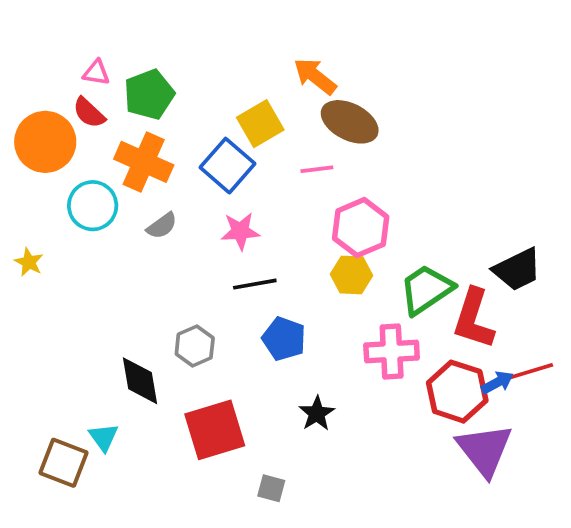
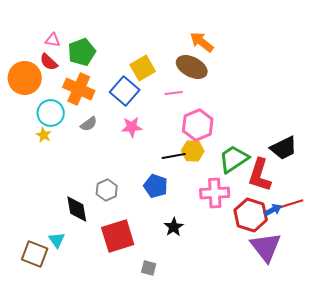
orange arrow: (315, 76) -> (202, 42), moved
yellow star: (29, 262) -> (44, 135), moved
black line: (255, 284) -> (174, 156), moved

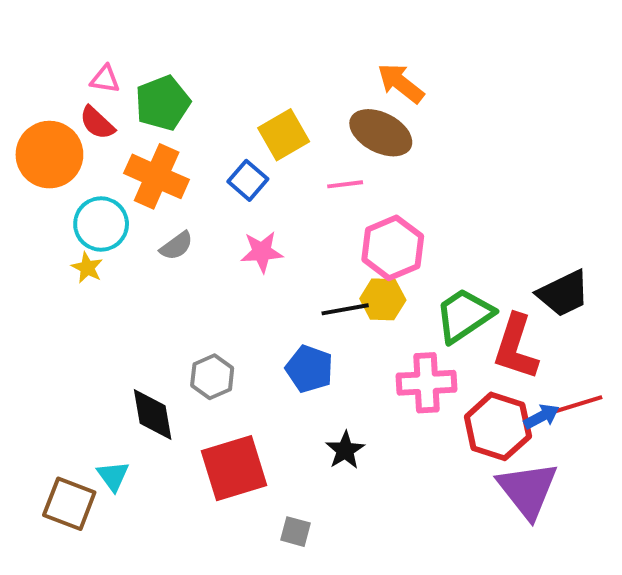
blue square: (125, 91) -> (248, 180), size x0.7

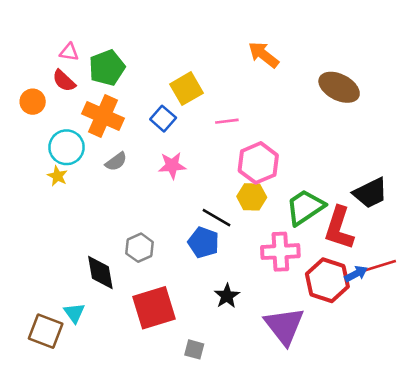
brown ellipse: (381, 133) -> (339, 87), moved
orange circle: (49, 155) -> (33, 102), size x0.6
black line: (345, 309) -> (216, 218), moved, turned 40
purple triangle: (528, 490) -> (284, 326), moved

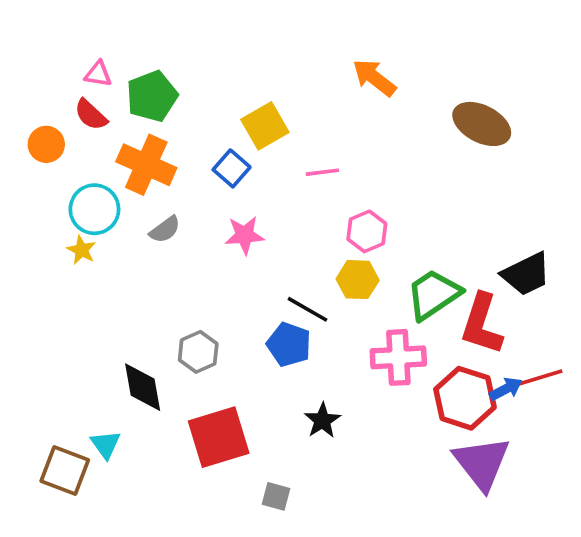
pink hexagon: (258, 163) -> (367, 231), size x0.7
purple triangle: (284, 326) -> (482, 463), moved

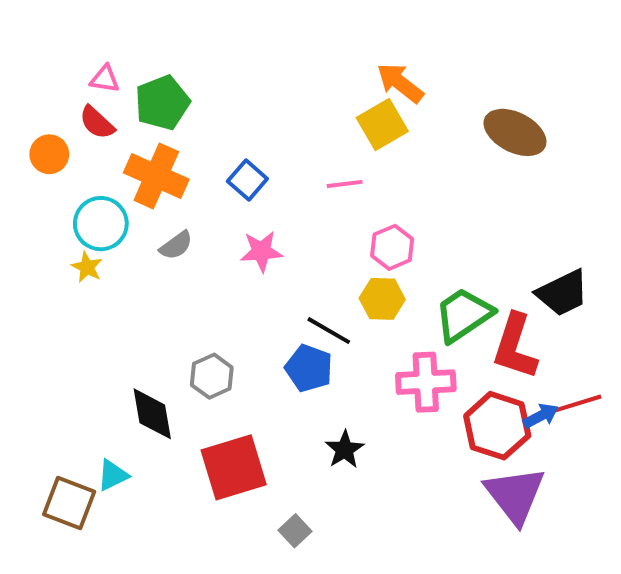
yellow square: (265, 126) -> (382, 125), moved
cyan triangle: (106, 445) -> (113, 475), turned 40
gray square: (276, 496) -> (295, 531), turned 32

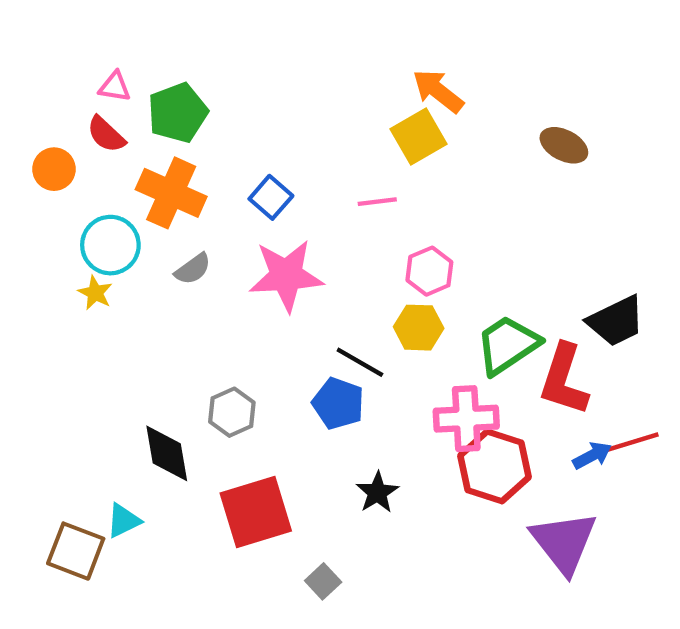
brown ellipse: (515, 132) -> (564, 145), size x0.7
pink star: (261, 251) -> (286, 275), size x1.6
red hexagon: (497, 426) -> (494, 466), moved

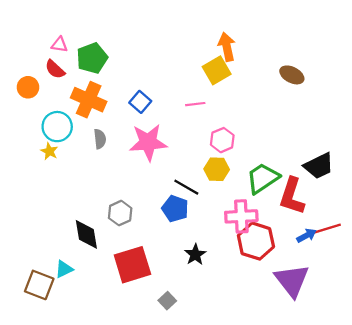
orange arrow: (438, 91) -> (227, 47), turned 40
gray semicircle: (193, 269) -> (100, 139), turned -60

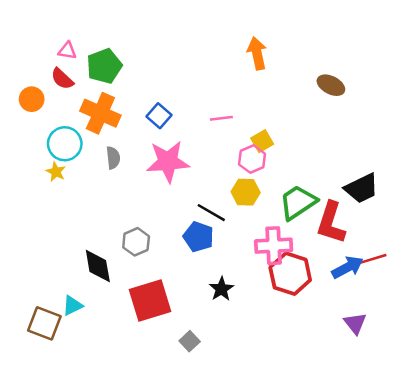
yellow square: (217, 70) -> (262, 141), moved, size x0.7
blue arrow: (306, 235) -> (347, 267), size x1.4
purple triangle: (292, 280) -> (355, 323), moved, size x0.6

